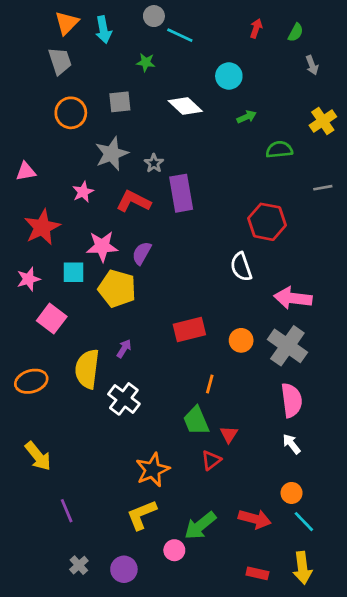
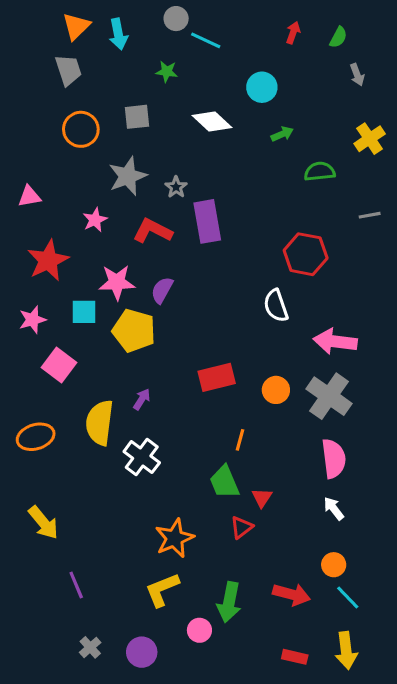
green arrow: (200, 526) -> (229, 602), turned -40

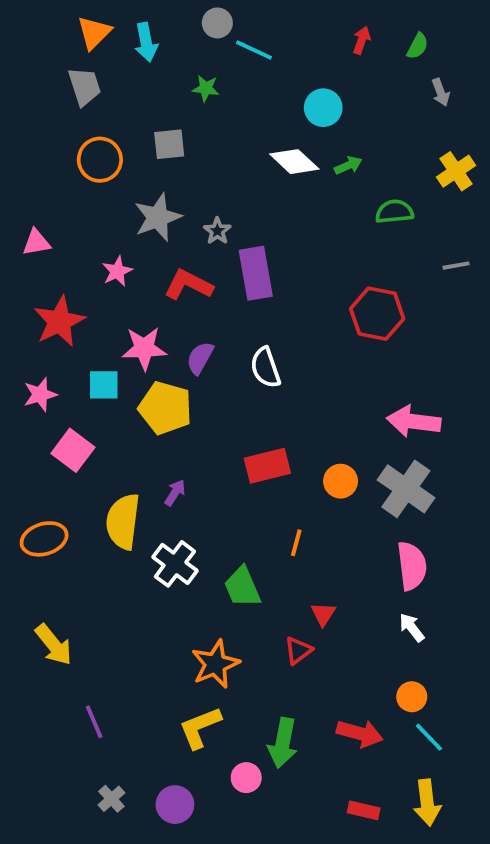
white diamond: (212, 122) -> (294, 162), moved
white semicircle: (276, 306) -> (265, 368), moved
green trapezoid: (224, 482) -> (242, 587), moved

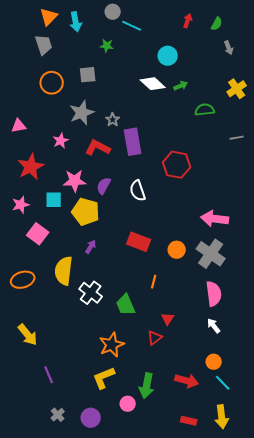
red hexagon: (377, 314) -> (177, 165), moved
red rectangle: (267, 466) -> (139, 242), turned 35
purple arrow: (175, 493) -> (91, 247), moved

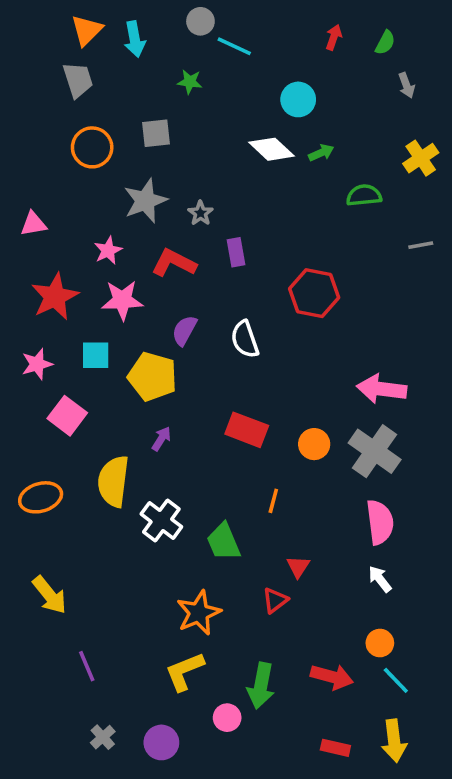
purple rectangle: (133, 142) -> (236, 252), size x0.6
pink star: (75, 181) -> (122, 300), moved

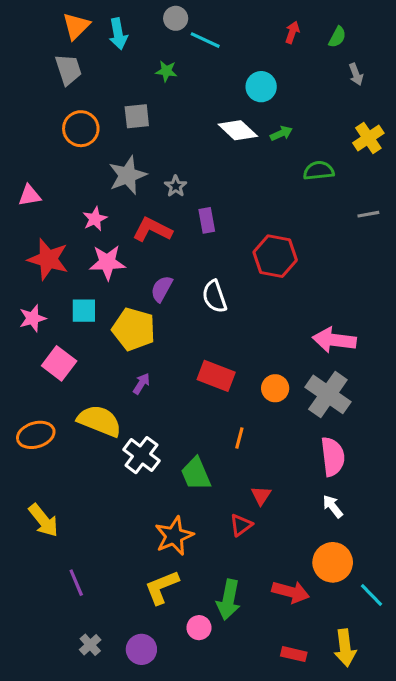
red star: (55, 297) -> (48, 259), turned -30
yellow semicircle: (113, 481) -> (99, 421), turned 105
orange circle: (380, 643) -> (333, 562), size x1.6
cyan line: (396, 680) -> (372, 595), moved

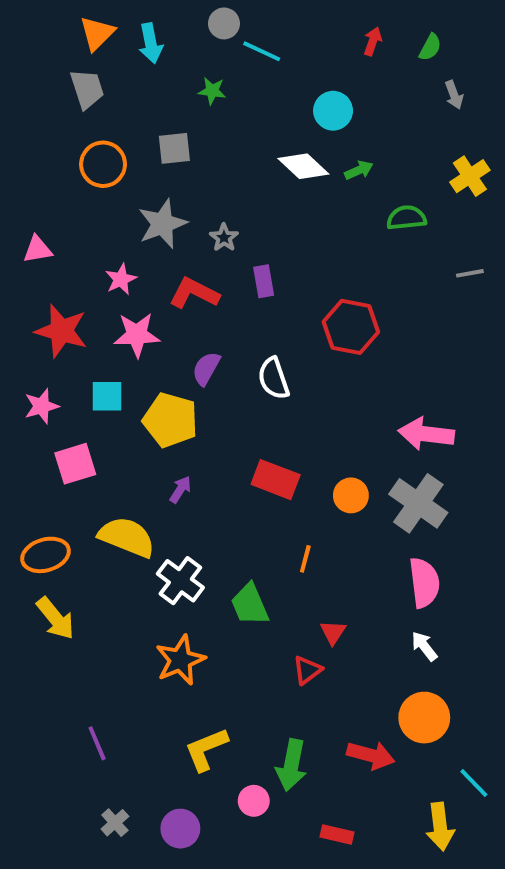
pink square: (59, 363) -> (75, 464), turned 36
yellow arrow: (44, 520) -> (55, 618), moved
orange star: (174, 536) -> (180, 660), moved
cyan line: (372, 595) -> (474, 783), moved
red rectangle: (294, 654) -> (337, 835), moved

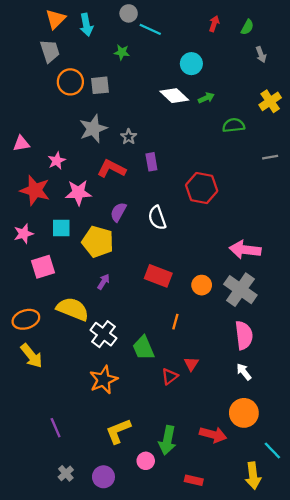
orange circle: (103, 164) -> (70, 82), moved
pink star: (121, 279) -> (57, 161), moved
red triangle: (307, 670) -> (170, 376), moved

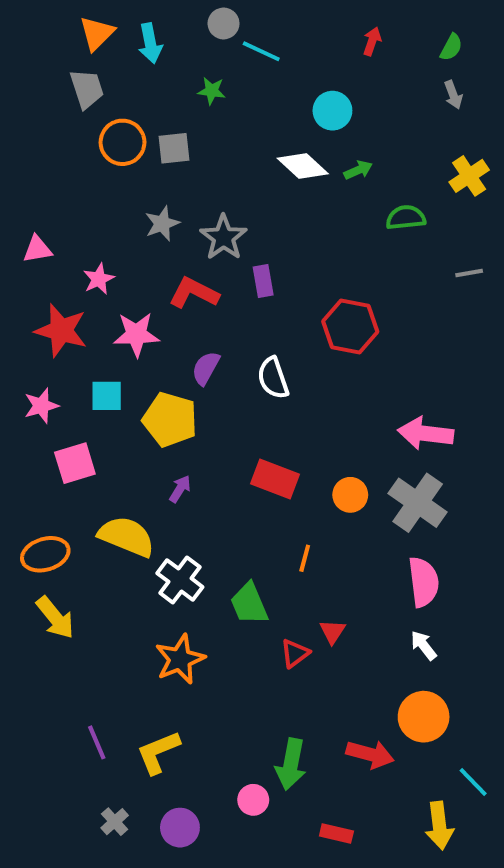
green semicircle: (247, 27) -> (451, 47), moved
gray star: (93, 129) -> (162, 224), size x0.7
gray star: (129, 137) -> (224, 237), size x1.6
yellow L-shape: (118, 431) -> (158, 752), moved

